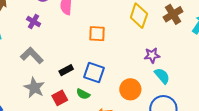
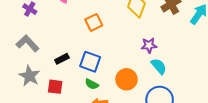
orange square: (97, 34) -> (94, 22), turned -30
green semicircle: (83, 94) -> (92, 84), moved
red square: (60, 98) -> (55, 87), turned 35

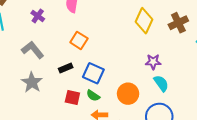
orange square: (94, 22) -> (79, 40), moved, turned -36
red square: (55, 87) -> (72, 98), moved

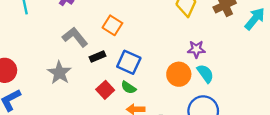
gray L-shape: (33, 50) -> (75, 37), moved
orange circle: (128, 94) -> (179, 74), moved
red square: (72, 98) -> (105, 90), turned 35

